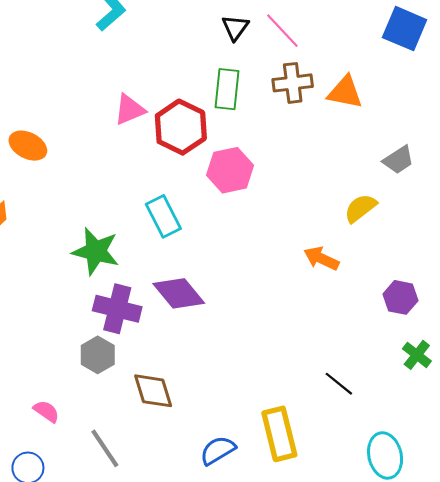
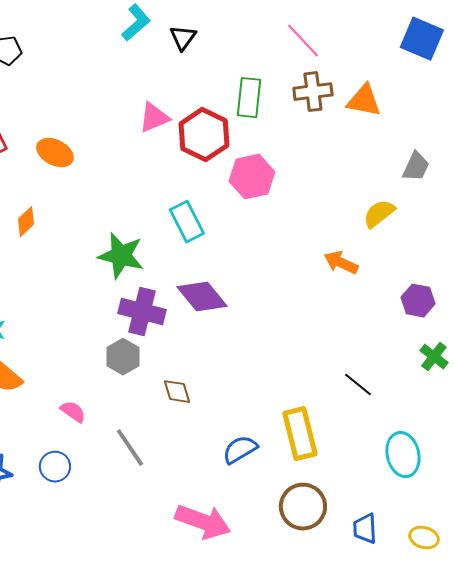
black triangle: (235, 28) -> (183, 38), moved
gray trapezoid: (398, 160) -> (416, 167), turned -32
brown diamond: (153, 391) -> (177, 392), size x0.7

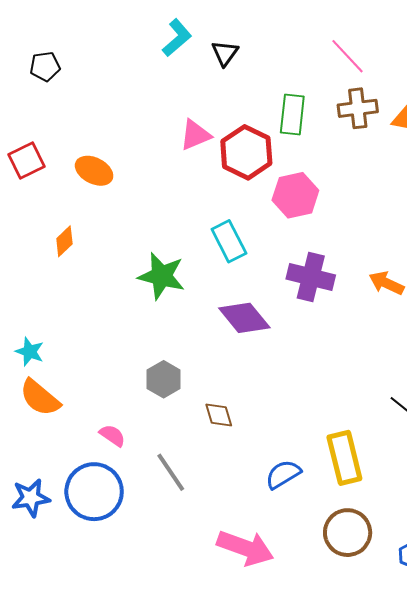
purple cross: (142, 312) -> (311, 277), moved
blue circle: (55, 467) -> (94, 492), size x1.8

